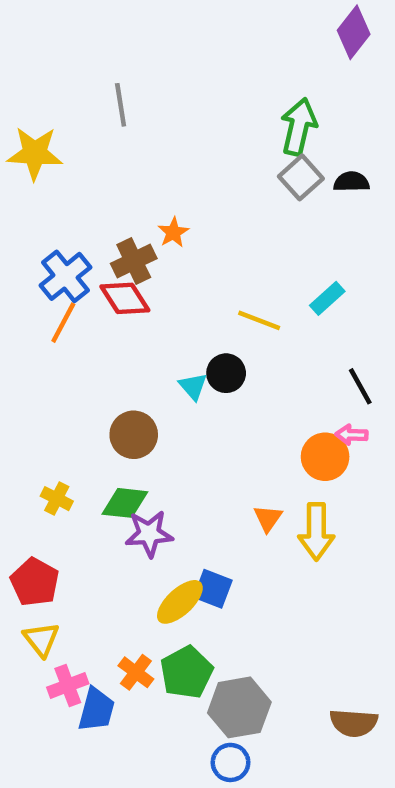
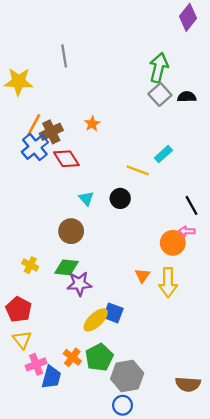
brown cross: (134, 261) -> (51, 132), moved
cyan rectangle: (327, 298) -> (163, 154), moved
orange line: (63, 323) -> (34, 125), moved
cyan triangle: (193, 386) -> (86, 198), moved

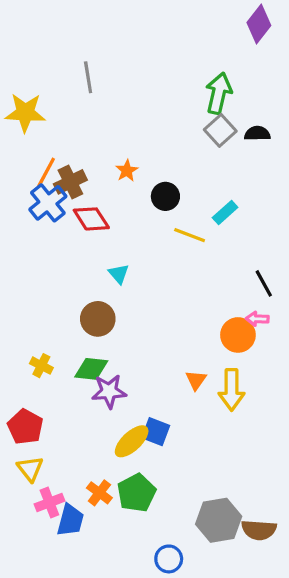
black circle: (120, 198) -> (165, 196), moved
gray hexagon: (127, 376) -> (219, 520), moved

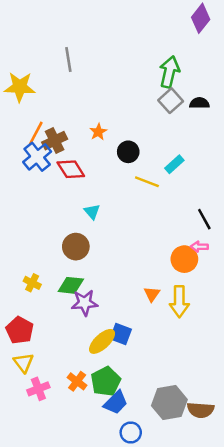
blue trapezoid: (70, 520) -> (116, 403), moved, turned 30

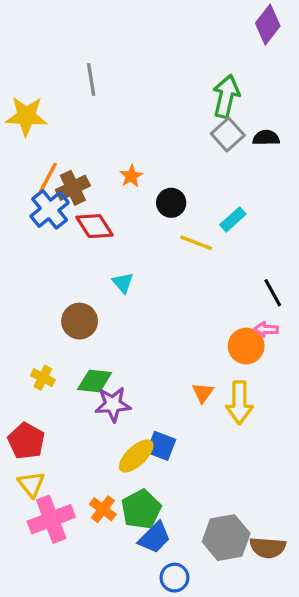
brown circle: (76, 247) -> (80, 321), moved
pink cross: (38, 389) -> (51, 519), size x1.5

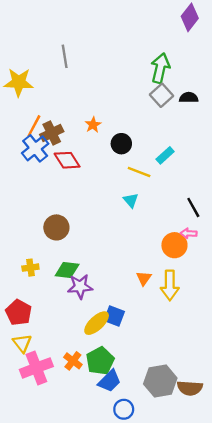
cyan triangle: (123, 283) -> (131, 200), moved
yellow cross: (43, 378) -> (30, 268), turned -35

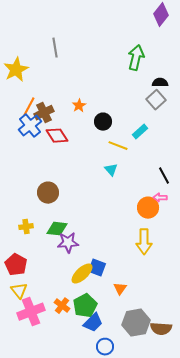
yellow star: (19, 82) -> (16, 70), turned -30
gray square: (161, 95) -> (156, 100), moved
orange triangle: (144, 278) -> (120, 289), moved

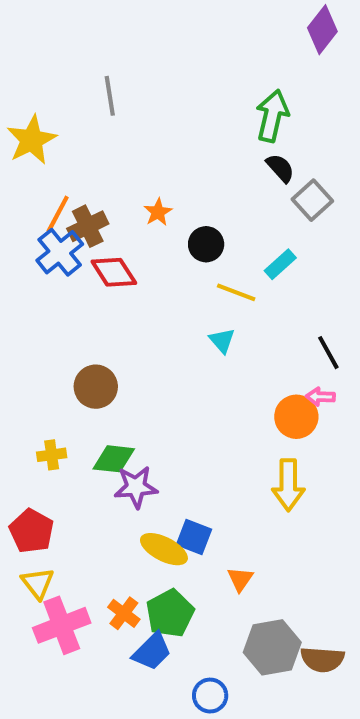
black semicircle: (160, 83) -> (280, 168), moved, turned 49
yellow ellipse: (82, 274) -> (164, 549), turned 70
blue trapezoid: (93, 323) -> (152, 651), moved

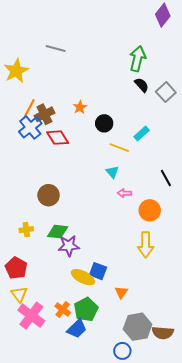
gray line: (110, 96) -> (56, 49), turned -66
gray square: (312, 200) -> (166, 92), moved
pink arrow: (320, 397) -> (124, 193), moved
pink cross: (62, 625) -> (31, 316), turned -32
blue circle: (210, 696) -> (122, 351), moved

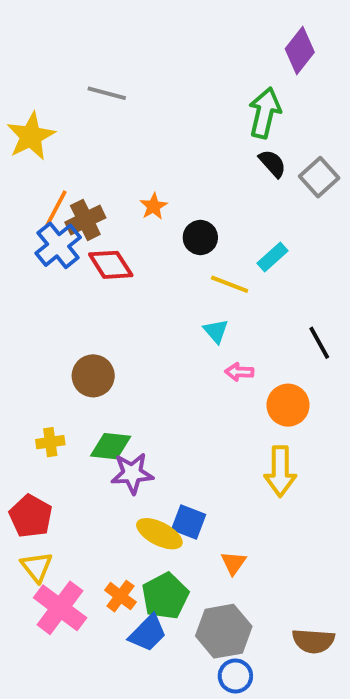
purple diamond: (163, 15) -> (300, 50), moved
gray hexagon: (138, 327) -> (224, 631), moved

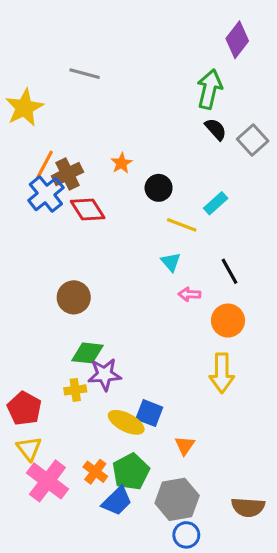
black line: (319, 343) -> (230, 271), moved
yellow cross: (50, 442) -> (75, 390), moved

